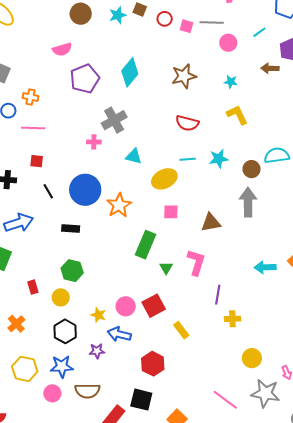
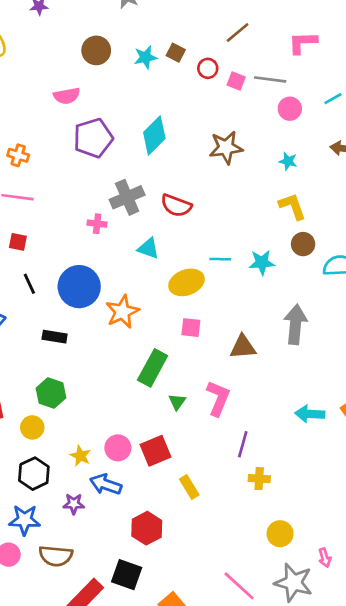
red semicircle: (187, 123) -> (176, 206), moved
brown circle: (252, 169) -> (303, 244), moved

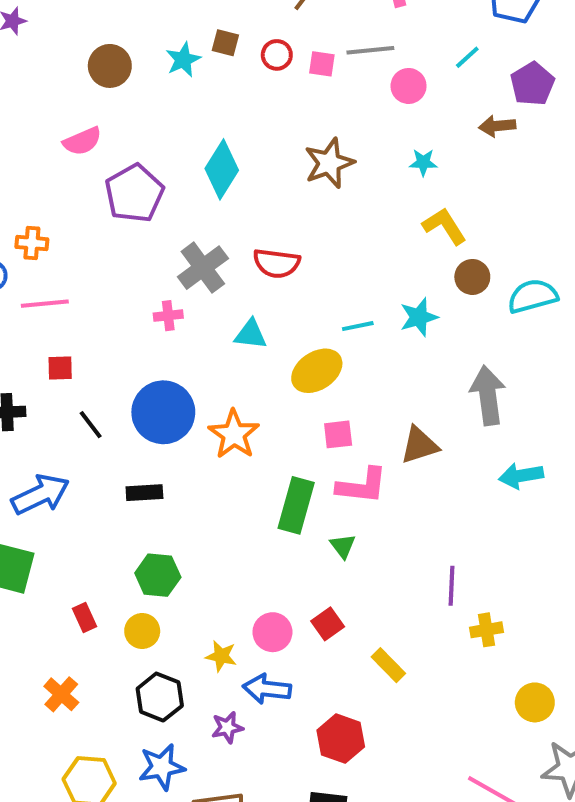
pink L-shape: (218, 398) -> (362, 486), moved, turned 87
cyan arrow: (310, 414) -> (521, 476), moved
red square: (155, 451) -> (328, 624), size x0.7

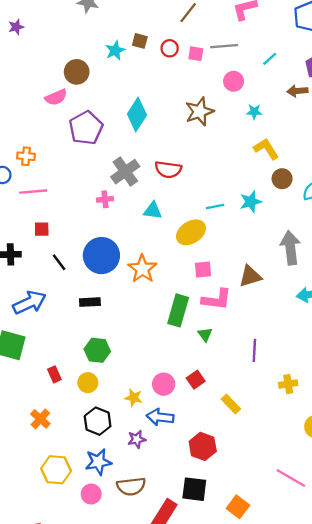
cyan line: (467, 57) -> (270, 59), moved
brown circle: (110, 66) -> (77, 72), moved
pink circle: (409, 86) -> (234, 81), moved
purple line: (451, 586) -> (254, 350), moved

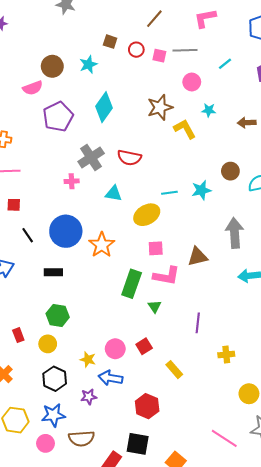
cyan star: (115, 50) -> (88, 64), moved
brown arrow: (297, 91) -> (247, 123), moved
yellow L-shape: (266, 149) -> (185, 129), moved

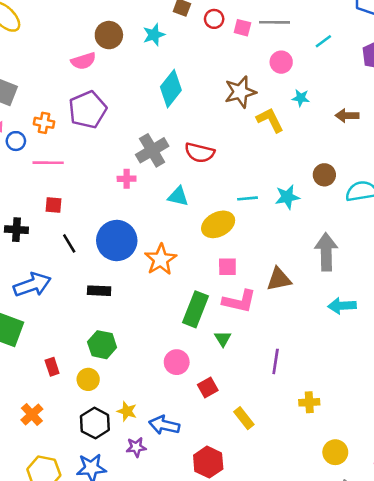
purple pentagon: (58, 117) -> (88, 110), moved
pink circle: (115, 349) -> (177, 362), moved
yellow star: (88, 359) -> (127, 411), moved

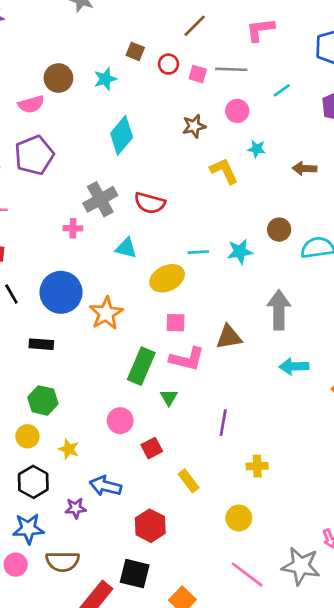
brown star: (240, 92) -> (194, 126), moved, size x0.7
yellow star: (127, 411) -> (69, 449), moved
yellow circle: (335, 452) -> (239, 518), moved

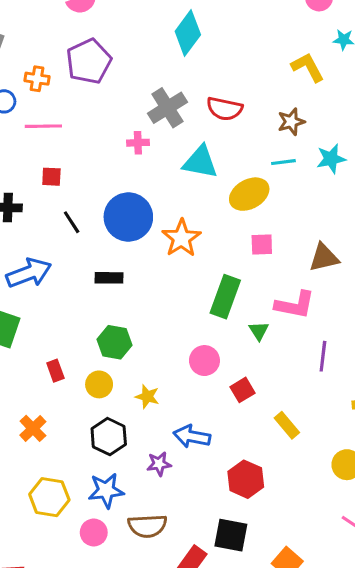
brown star: (194, 126) -> (291, 122), moved
cyan triangle: (126, 248) -> (200, 162), size x1.4
pink L-shape: (187, 359) -> (295, 305), moved

